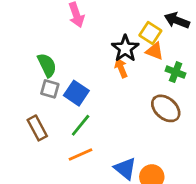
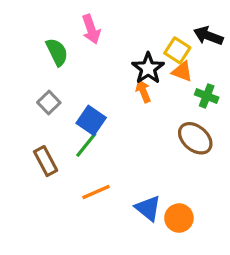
green semicircle: (47, 65) -> (57, 52), moved
gray square: (50, 89) -> (49, 102), moved, turned 30
green line: (81, 125) -> (86, 145), moved

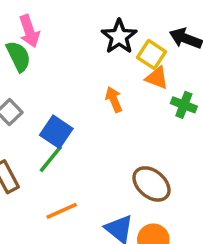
pink arrow: (91, 29) -> (29, 31), moved
black star: (148, 68) -> (119, 37), moved
brown ellipse: (195, 138) -> (152, 184), moved

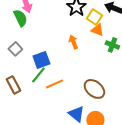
blue square: (56, 132) -> (41, 60), turned 36
orange line: (62, 211) -> (54, 84), moved

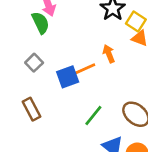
green line: (38, 75) -> (93, 116), moved
orange line: (54, 84) -> (84, 69), moved

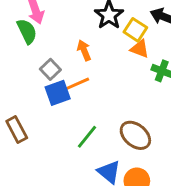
orange arrow: (109, 54) -> (84, 50), moved
gray square: (34, 63) -> (50, 69), moved

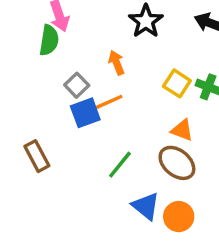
yellow square: (135, 30) -> (177, 83), moved
green semicircle: (27, 31) -> (49, 40), turned 35
orange triangle: (140, 49) -> (182, 130), moved

